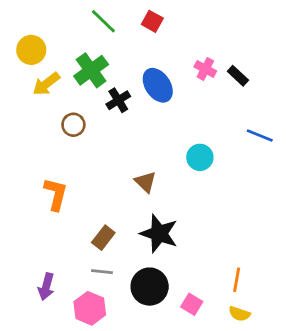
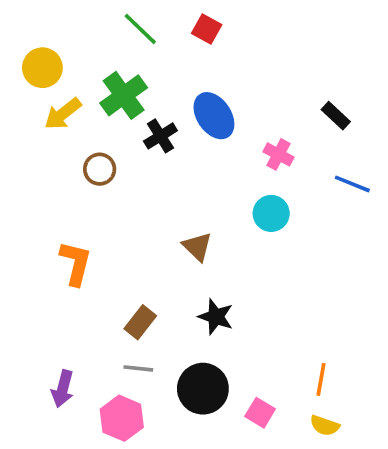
pink cross: (205, 69) -> (279, 154), moved
black rectangle: (238, 76) -> (336, 116), moved
black star: (159, 234) -> (216, 317), size x0.7

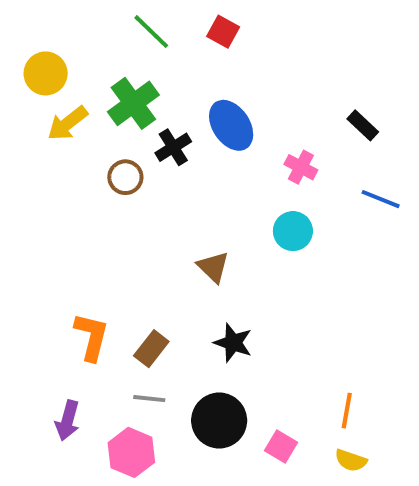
brown circle: (100, 169) -> (125, 177), moved
orange L-shape: (76, 263) -> (91, 337), moved

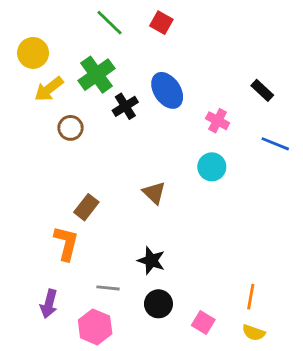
brown circle: (125, 177) -> (71, 128), moved
black star: (233, 343) -> (151, 261), moved
brown rectangle: (151, 349) -> (86, 207), moved
black circle: (219, 421) -> (158, 304), size x0.7

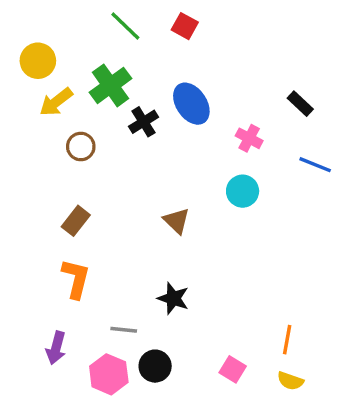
brown rectangle: (86, 207) -> (76, 221), moved
black circle: (158, 304) -> (155, 366), moved

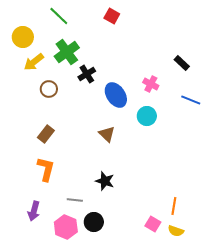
green line: (125, 26) -> (59, 16), moved
blue ellipse: (191, 104) -> (116, 95), moved
pink square: (233, 369) -> (153, 224), moved

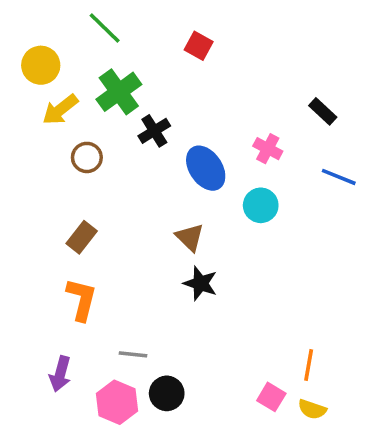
red square: (112, 16) -> (199, 46), moved
black star: (105, 181) -> (200, 283), moved

